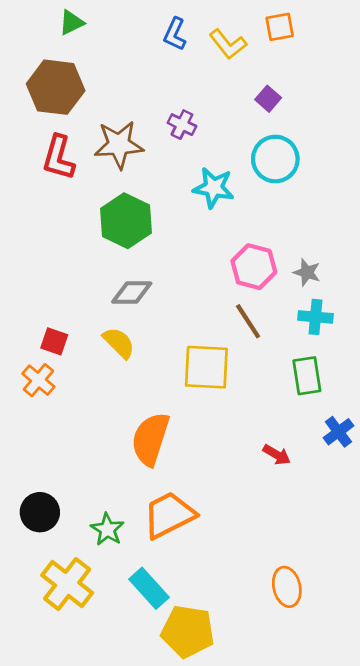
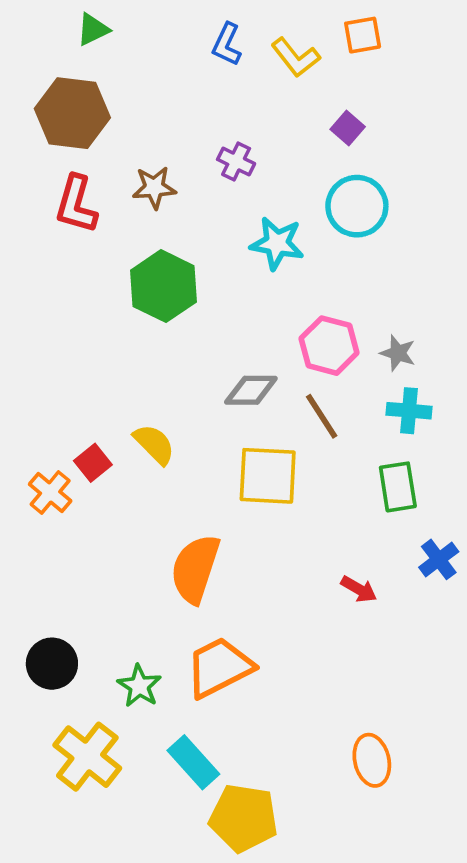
brown star: (119, 145) -> (154, 188), size x0.7
gray diamond: (132, 293) -> (251, 390), moved
red square: (54, 341) -> (93, 463), moved, turned 32

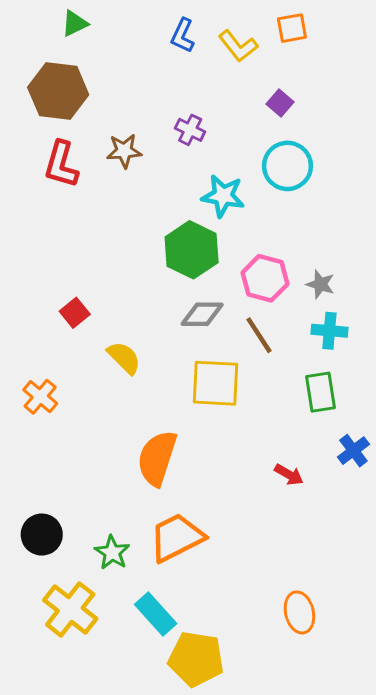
green hexagon: (164, 286) -> (192, 250), moved
red square: (93, 463) -> (75, 313), moved

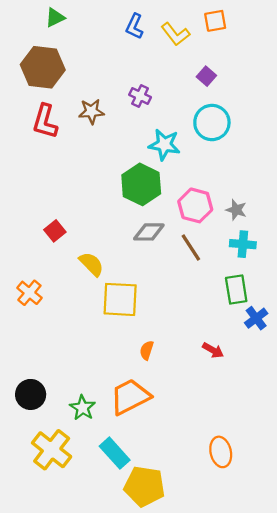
yellow square: (216, 383) -> (120, 299), moved
blue cross: (353, 451) -> (256, 318), moved
orange semicircle: (157, 458) -> (147, 350), moved, size x0.5

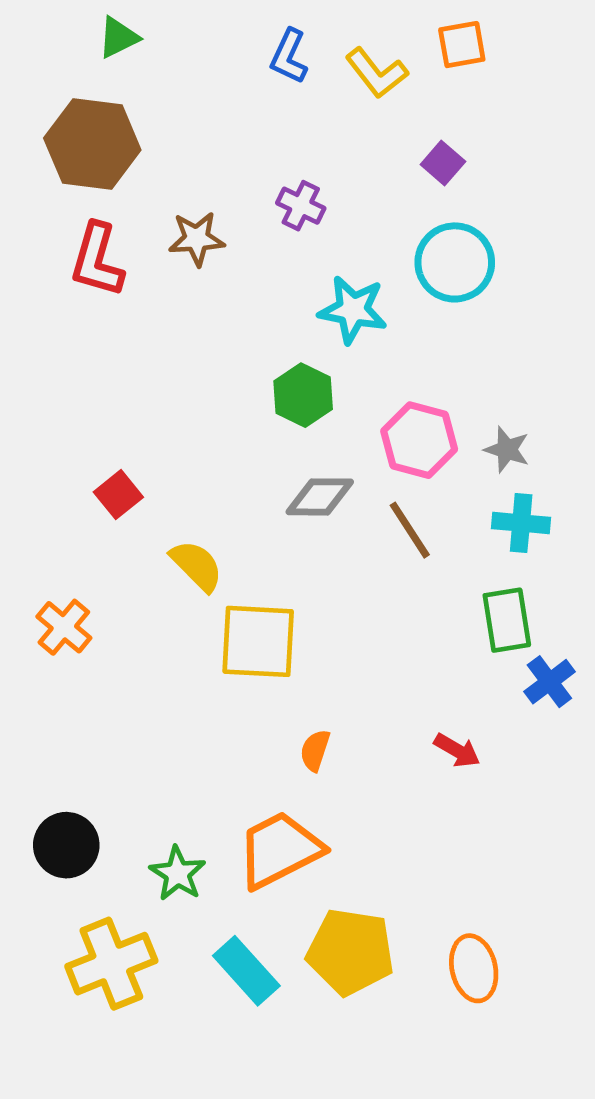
green hexagon: (141, 184) -> (303, 395), size x0.7
yellow cross: (52, 450) -> (111, 964), turned 30
yellow pentagon: (144, 486) -> (351, 952), moved

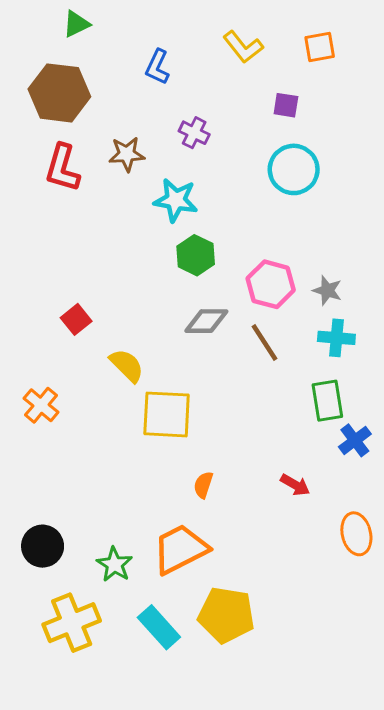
orange square: (462, 45) -> (320, 47), moved
blue L-shape: (289, 56) -> (157, 67), moved
purple square: (443, 163) -> (286, 105), turned -32
cyan star: (353, 310) -> (176, 200), moved
orange ellipse: (474, 968) -> (356, 534), moved

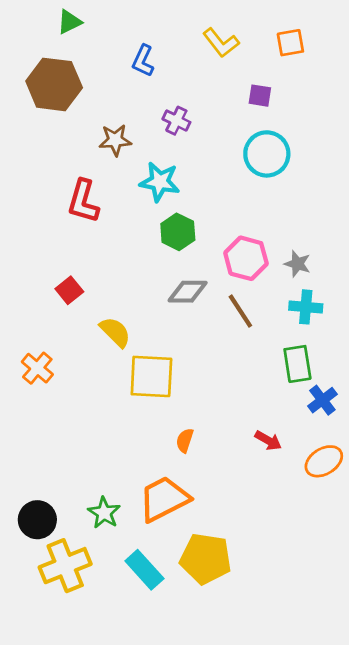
red L-shape: (62, 168) -> (83, 201), moved
orange ellipse: (356, 534) -> (324, 461), moved, turned 72
black circle: (43, 546) -> (37, 520), moved

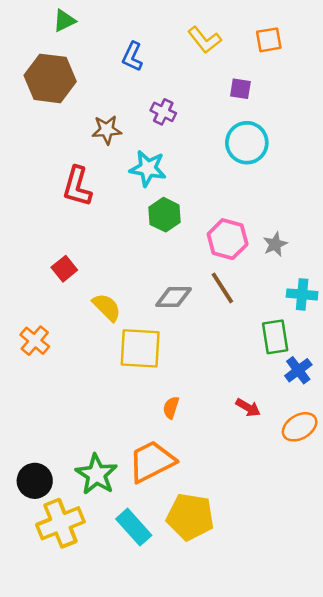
gray star: (297, 264) -> (275, 244), turned 30
gray diamond: (188, 292) -> (174, 297), moved
cyan cross: (306, 307) -> (302, 294), moved
green star: (104, 513) -> (96, 474), size x1.4

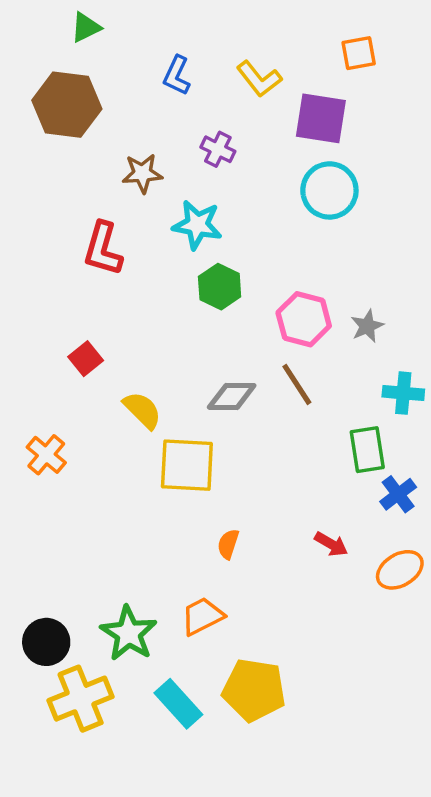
yellow L-shape: (204, 40) -> (259, 79), moved
purple square: (240, 89) -> (321, 118), size x1.8
orange trapezoid: (152, 462) -> (202, 616), size x0.7

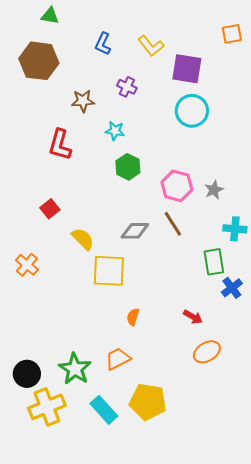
green triangle: (86, 27) -> (50, 16), turned 36
orange square: (359, 53) -> (232, 34), moved
cyan star: (197, 225) -> (115, 131), size x0.7
orange ellipse: (400, 570) -> (207, 352), moved

